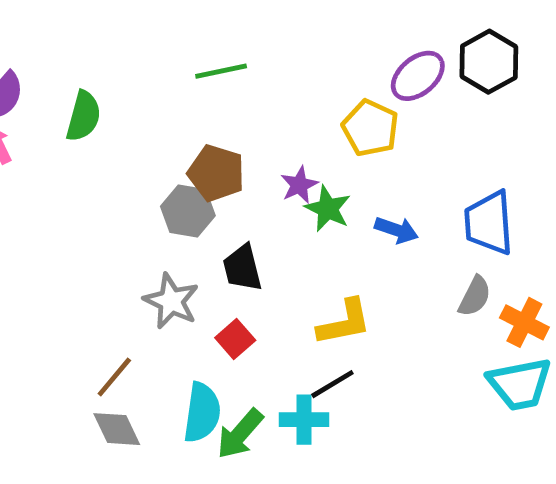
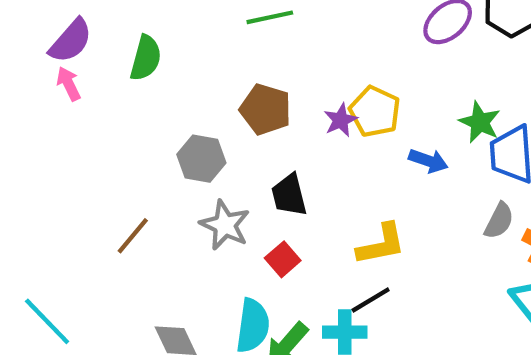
yellow pentagon: (370, 128) -> (375, 112), moved
green star: (328, 209) -> (480, 122), moved
gray hexagon: (188, 211) -> (201, 159), moved
brown line: (114, 377) -> (133, 236), moved

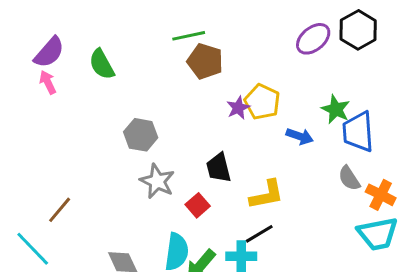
green semicircle: (146, 58) -> (102, 64), turned 136
brown pentagon: (266, 109) -> (205, 61), moved
black trapezoid: (289, 195) -> (219, 168), moved
gray semicircle: (499, 221) -> (349, 178), turned 120
brown line: (133, 236) -> (60, 210), moved

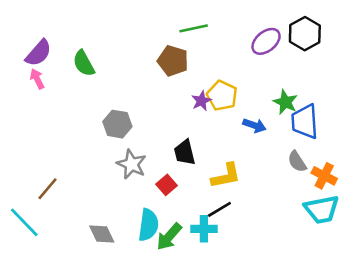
green line: (189, 36) -> (194, 28), moved

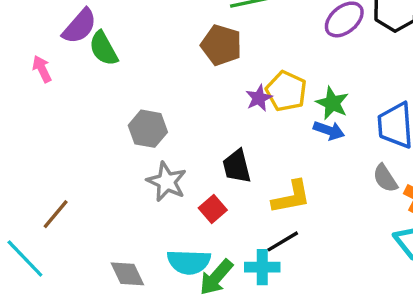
purple semicircle: (38, 53) -> (80, 26), moved
green star: (285, 102) -> (332, 103), moved
cyan semicircle: (148, 225) -> (189, 262), turned 84

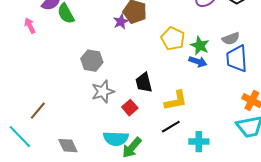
purple star: (259, 98) -> (121, 22), moved
gray semicircle: (385, 178) -> (231, 39), moved, turned -78
gray star: (167, 182) -> (103, 92), turned 30
cyan cross: (262, 267) -> (199, 142), moved
gray diamond: (127, 274) -> (68, 146), moved

